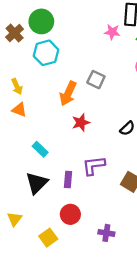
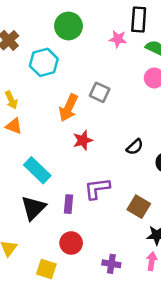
green circle: (41, 21) -> (68, 26), moved
cyan rectangle: (40, 149) -> (37, 170), size x1.5
yellow square: (48, 238) -> (46, 269), turned -36

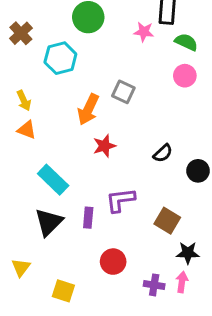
red circle: (71, 243) -> (113, 262), moved
purple cross: (111, 264) -> (154, 285), moved

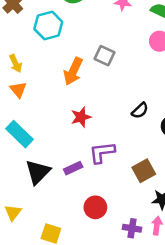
orange triangle: (27, 130) -> (18, 90), turned 30
red star: (104, 146) -> (81, 117), moved
cyan rectangle: (53, 180) -> (20, 134), moved
purple rectangle: (88, 218) -> (73, 168), turned 60
brown square: (167, 221) -> (144, 171), turned 30

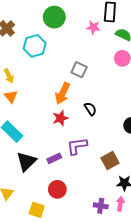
orange arrow: (73, 71) -> (63, 93), moved
black semicircle: (140, 111) -> (90, 109), moved, turned -80
red circle: (95, 207) -> (57, 189), moved

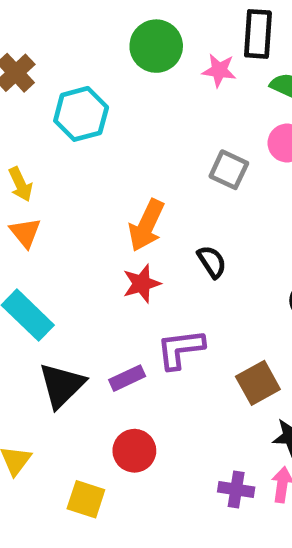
green circle: (54, 17) -> (156, 46), moved
gray square: (79, 70) -> (229, 170), moved

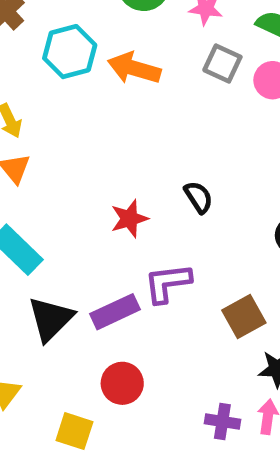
gray square: (229, 170) -> (222, 63), moved
orange arrow: (146, 225) -> (134, 68), moved, turned 81
purple rectangle: (127, 378) -> (115, 312), size x1.4

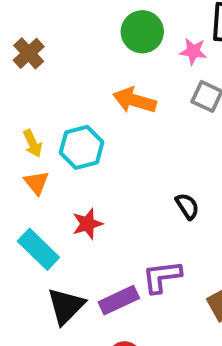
cyan hexagon: (70, 52) -> (82, 147), moved
red star: (129, 219) -> (87, 224), moved

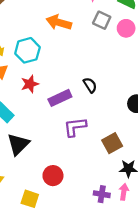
red star: (87, 224) -> (30, 84), moved
purple rectangle: (119, 300) -> (60, 98), moved

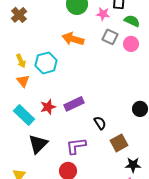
red star: (30, 84) -> (48, 107), moved
black semicircle: (90, 85) -> (100, 123), moved
purple L-shape: (75, 127) -> (76, 146), moved

